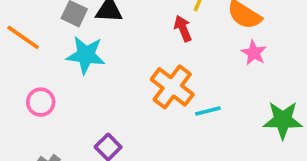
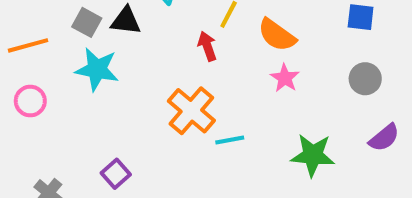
orange line: (23, 37) -> (28, 45), turned -54
pink circle: (41, 102) -> (30, 101), moved

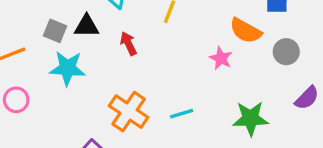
orange semicircle: (277, 35) -> (246, 31), moved
red arrow: (207, 46) -> (128, 44), moved
orange cross: (191, 111) -> (129, 112), moved

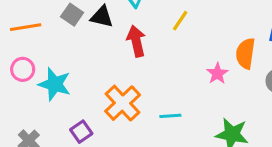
orange semicircle: (246, 31) -> (245, 53), turned 56
red arrow: (128, 44) -> (136, 41), size x1.4
cyan star: (67, 68) -> (55, 84), moved

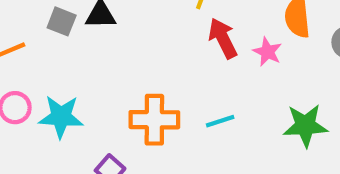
red arrow: (136, 41) -> (223, 38), moved
orange cross: (123, 103) -> (154, 120), turned -33

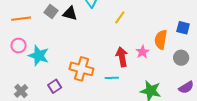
red arrow: (223, 38) -> (122, 57), moved

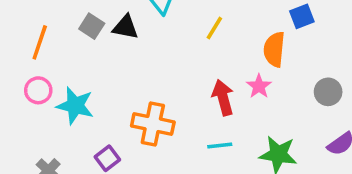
orange line: (21, 19) -> (40, 42), turned -60
blue square: (183, 28) -> (302, 16), moved, turned -32
orange semicircle: (161, 40) -> (274, 49), moved
cyan line: (112, 78) -> (220, 146), moved

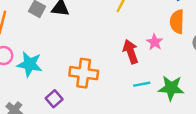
orange semicircle: (274, 49) -> (177, 22), moved
cyan line: (220, 146) -> (142, 84), moved

